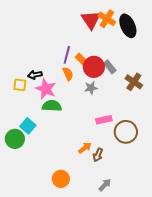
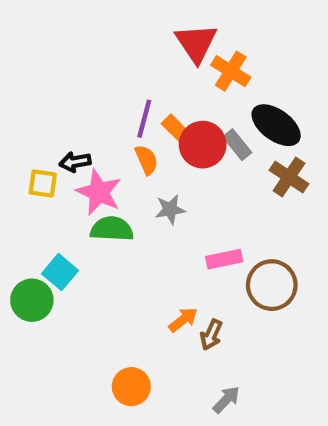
orange cross: (107, 19) -> (231, 71), moved
black ellipse: (128, 26) -> (276, 125), moved, turned -30
gray star: (91, 88) -> (170, 209), moved

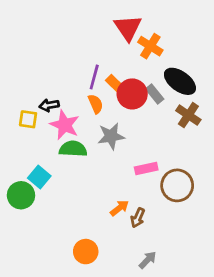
gray star: (170, 209) -> (111, 136), size x1.4

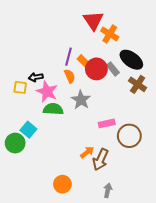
gray star: (111, 136) -> (81, 100), turned -30
brown arrow: (138, 218) -> (100, 159), size x1.5
gray arrow: (148, 260) -> (108, 190), turned -32

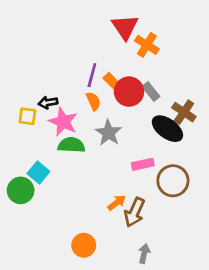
black ellipse: (131, 60) -> (167, 129), moved

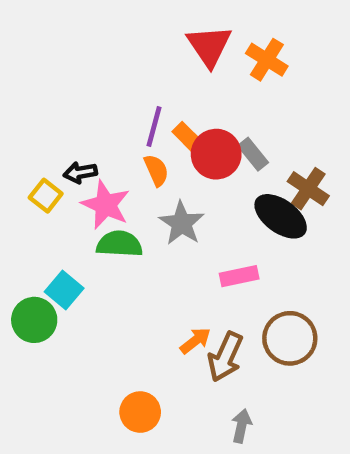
orange cross: (147, 45) -> (267, 60), moved
yellow square: (27, 116) -> (46, 196), turned 30
brown circle: (173, 181) -> (290, 338), moved

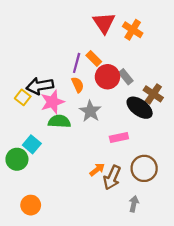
orange rectangle: (188, 138) -> (94, 58), moved
black arrow: (80, 173) -> (40, 86), size x1.6
pink star: (106, 205) -> (52, 102), turned 30
orange circle: (140, 412) -> (31, 205), moved
gray arrow: (241, 426) -> (134, 204), moved

